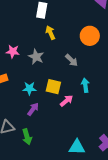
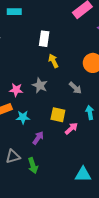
pink star: (13, 51) -> (16, 90), moved
cyan star: (29, 88) -> (23, 117), moved

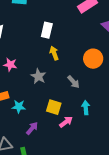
pink star: (16, 90) -> (10, 65), moved

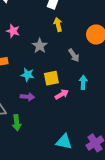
cyan star: (19, 107) -> (28, 75), moved
yellow square: (54, 107) -> (51, 78), turned -35
purple arrow: (32, 128) -> (27, 97), turned 48

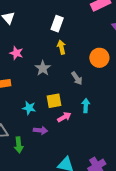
cyan star: (28, 75) -> (29, 108), moved
purple arrow: (27, 97) -> (41, 130), moved

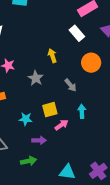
white rectangle: (57, 24) -> (77, 33), moved, turned -56
green arrow: (19, 145) -> (29, 161), moved, turned -91

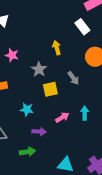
yellow square: (50, 110) -> (50, 89), moved
cyan arrow: (82, 111) -> (85, 113), moved

